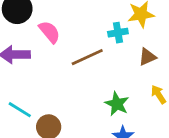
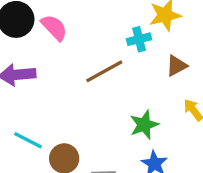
pink semicircle: (49, 32) -> (54, 28), moved
green star: (117, 104) -> (144, 125), turned 30

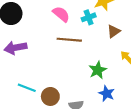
pink semicircle: (54, 28) -> (61, 14), moved
brown line: (104, 71) -> (69, 40), turned 40

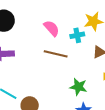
green star: (98, 70) -> (78, 87), turned 30

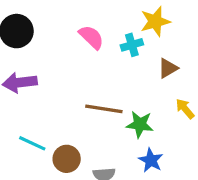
brown line: (56, 54) -> (104, 109), moved

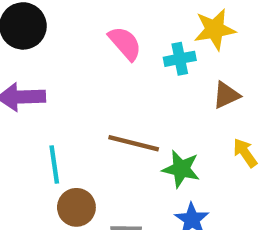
cyan line: (32, 143) -> (54, 164), moved, turned 52

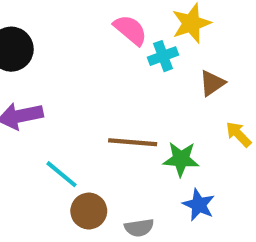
pink semicircle: (125, 43) -> (130, 30), moved
cyan line: (54, 164) -> (61, 174), turned -33

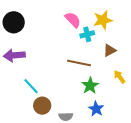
brown line: (133, 142) -> (79, 63), moved
green star: (181, 159) -> (90, 86), turned 30

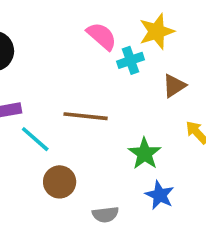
brown line: (79, 63) -> (86, 116), moved
cyan line: (31, 86) -> (35, 139), moved
brown circle: (42, 106) -> (60, 182), moved

